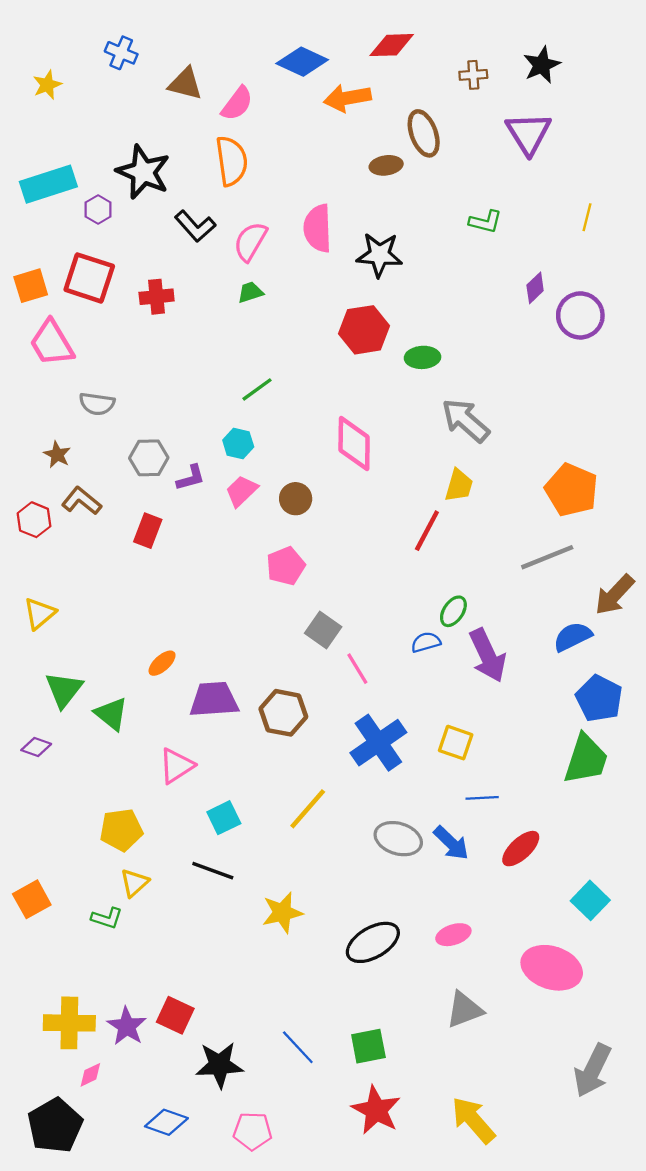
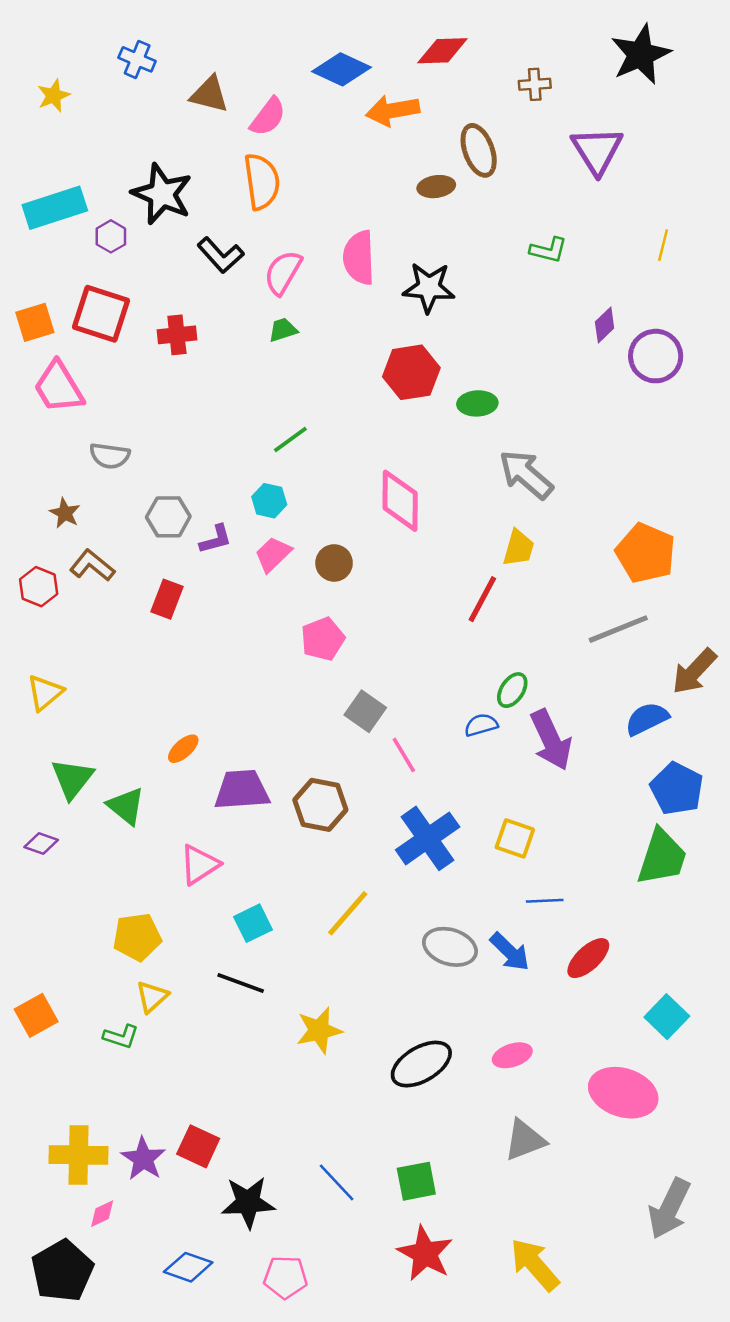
black star: (542, 65) -> (641, 54), moved, size x1.4

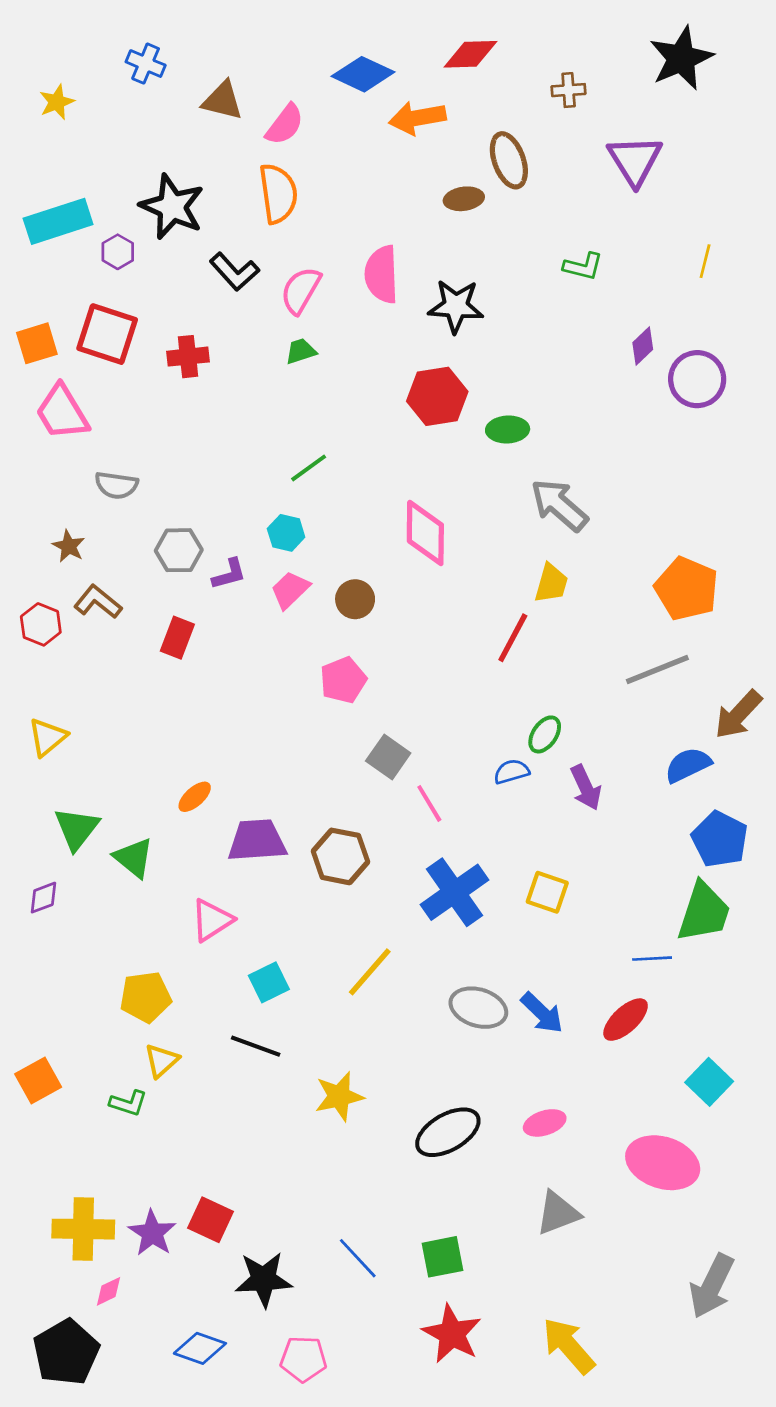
purple arrow: (551, 740) -> (586, 787), size x0.7
purple diamond: (41, 843) -> (43, 898), turned -40
blue line: (545, 901) -> (652, 959), moved

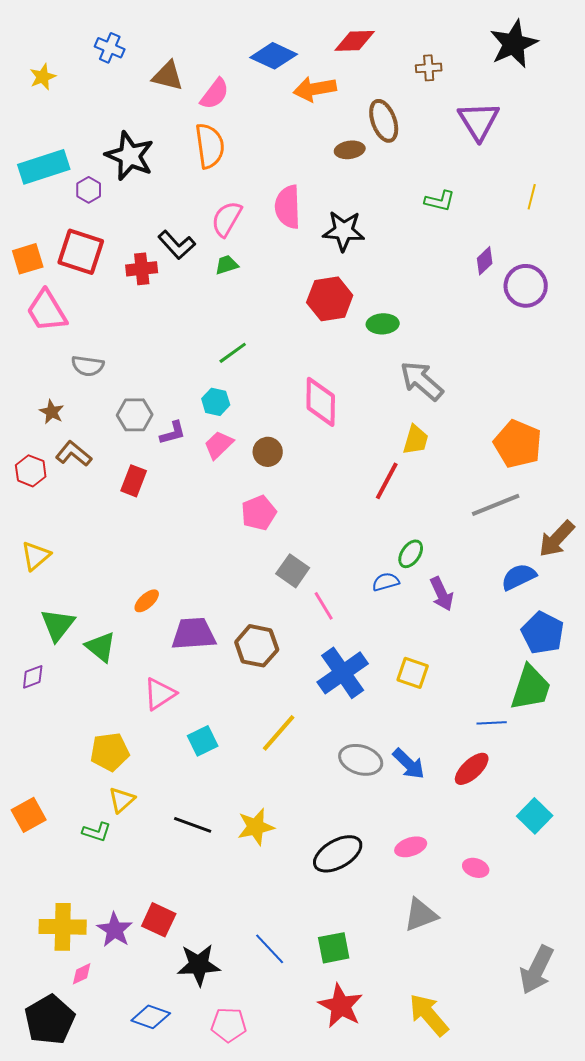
black L-shape: (234, 272) -> (177, 245), moved
black line: (256, 1046) -> (193, 825), moved
pink ellipse: (663, 1163) -> (476, 868), moved, size x0.5

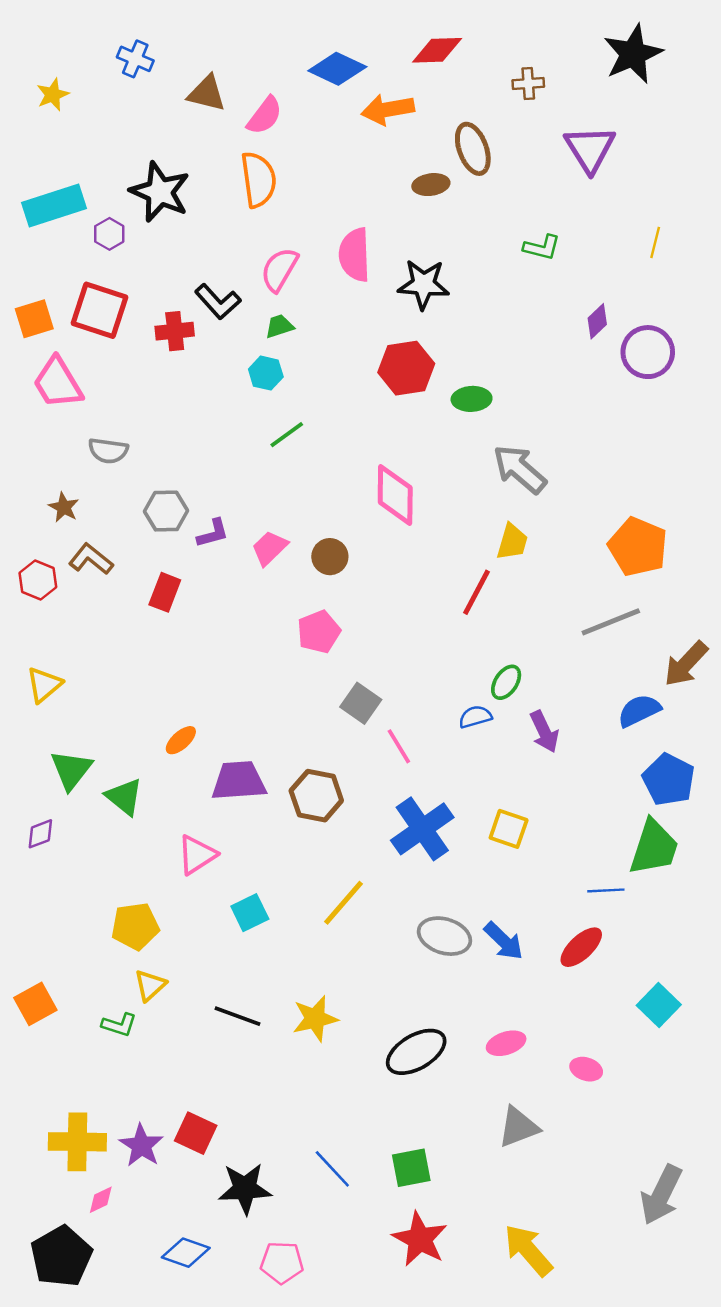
cyan hexagon: (216, 402) -> (266, 373), moved

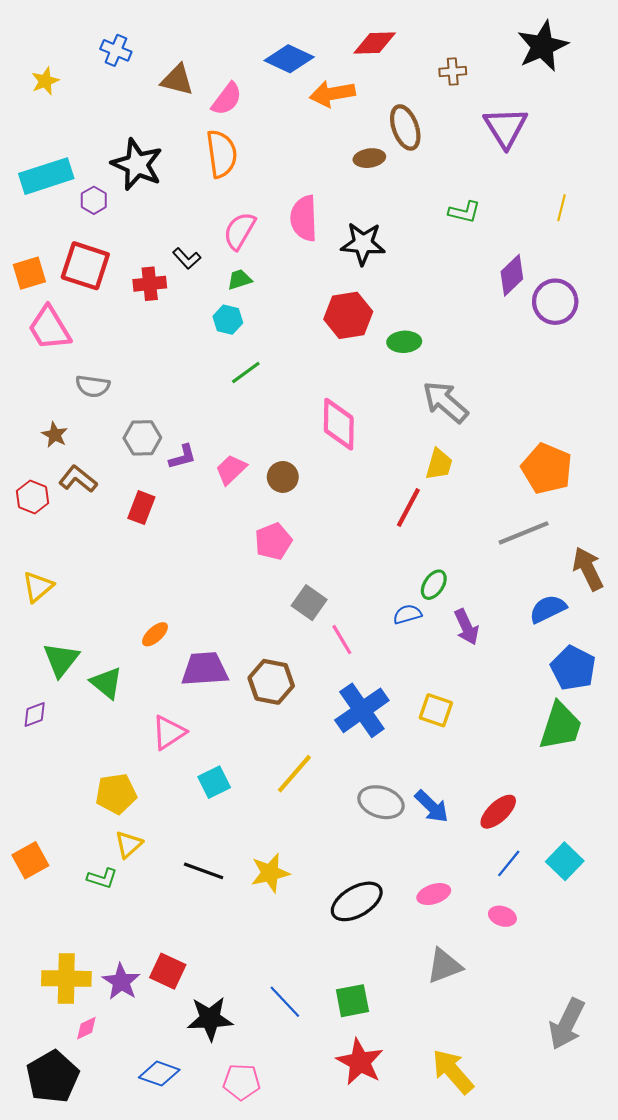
black L-shape: (218, 302) -> (187, 258), size x0.7
purple diamond: (597, 321) -> (512, 275), size x1.4
brown arrow: (686, 664) -> (588, 569), turned 111
blue line: (606, 890) -> (509, 863), moved, turned -48

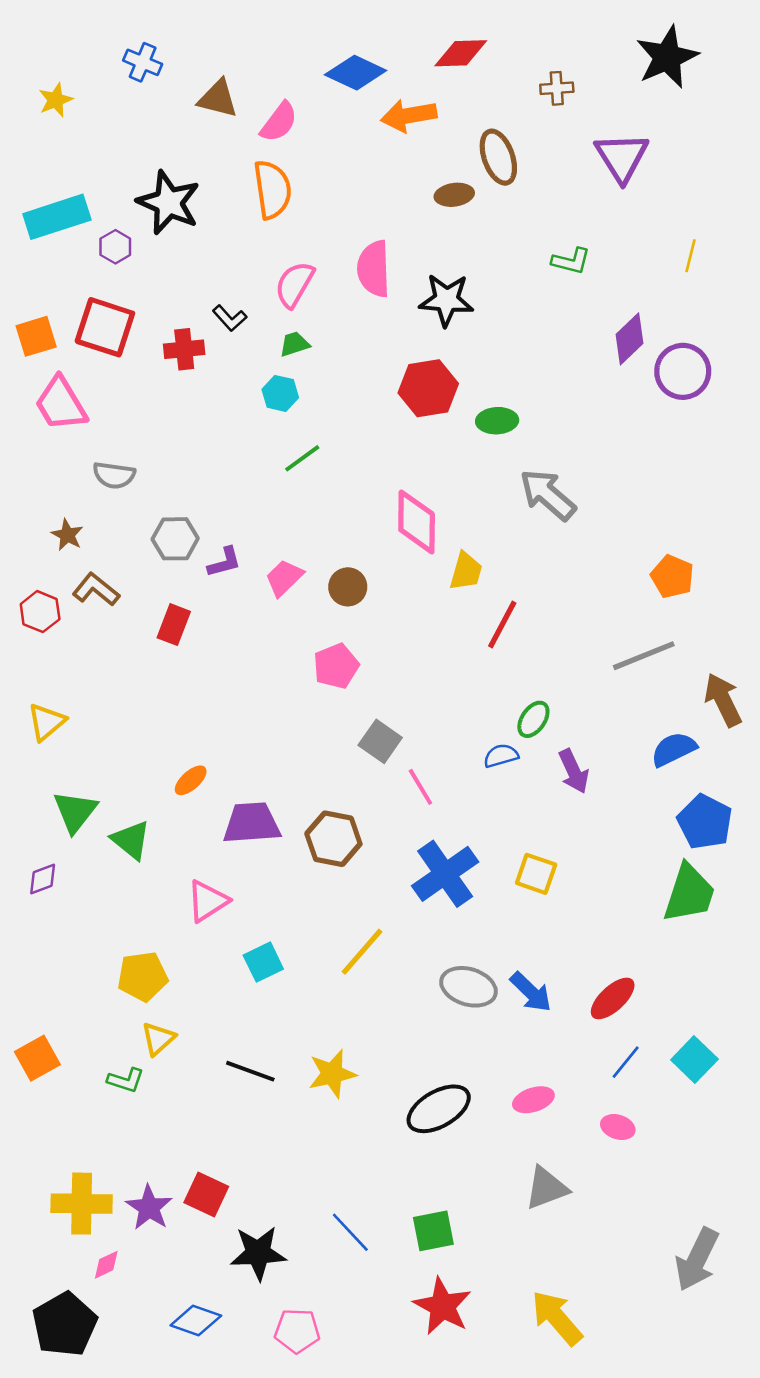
yellow trapezoid: (439, 464) -> (466, 571), moved
orange pentagon: (547, 469) -> (672, 576), size x0.7

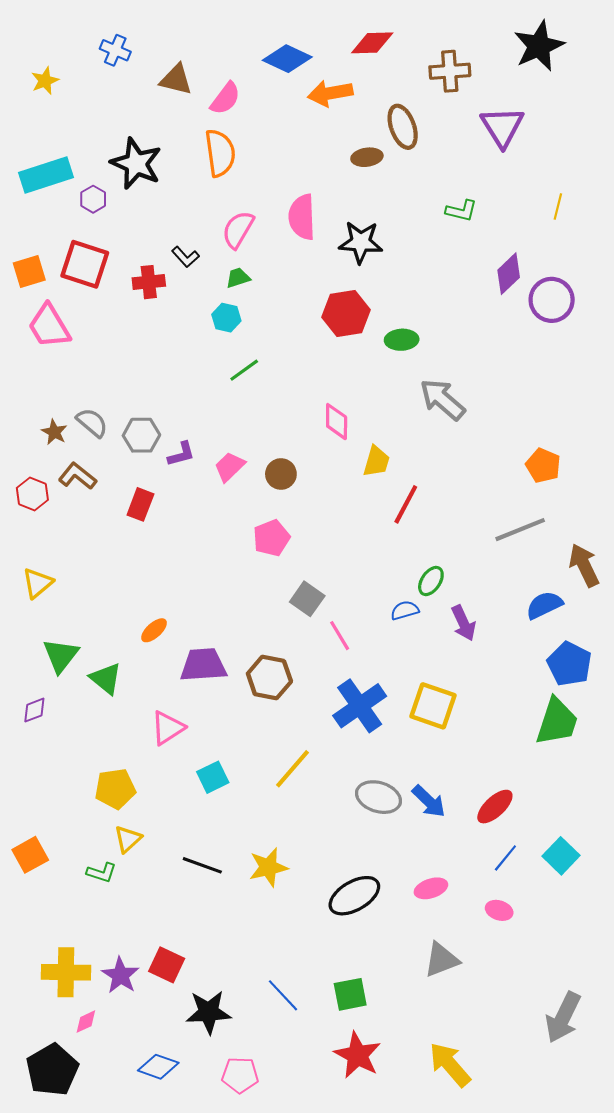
brown cross: (557, 88) -> (450, 71), size x1.5
gray semicircle: (114, 475) -> (92, 423), moved, turned -148
pink diamond: (417, 522) -> (337, 422), size x0.7
yellow square: (536, 874) -> (433, 706), size x1.4

